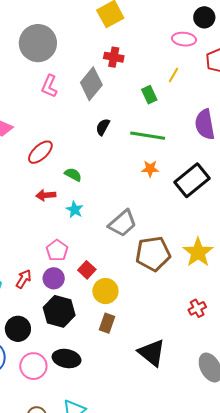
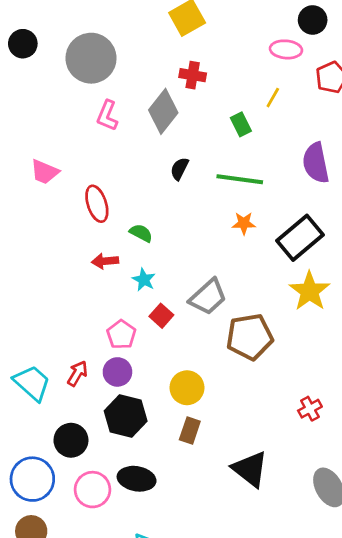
red ellipse: (40, 152) -> (97, 204), turned -64
yellow star: (198, 252) -> (310, 291), moved
red square: (87, 270) -> (161, 316), moved

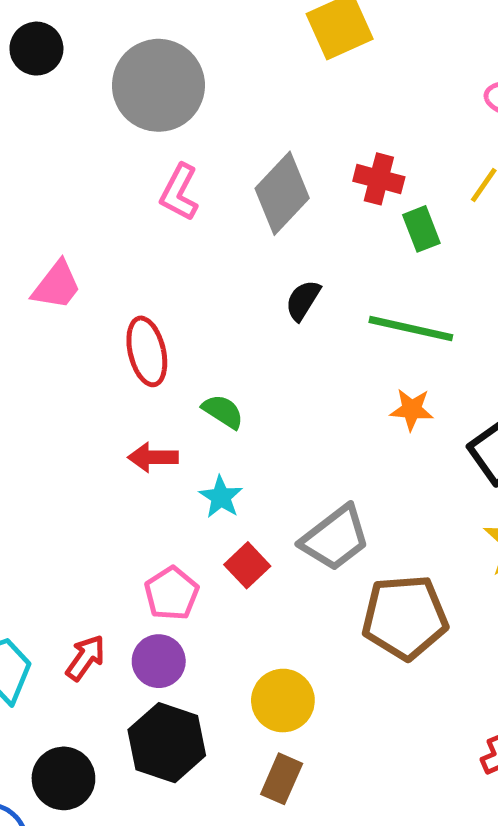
red cross: (193, 75) -> (379, 179), moved
pink trapezoid: (45, 172) -> (57, 285), turned -80

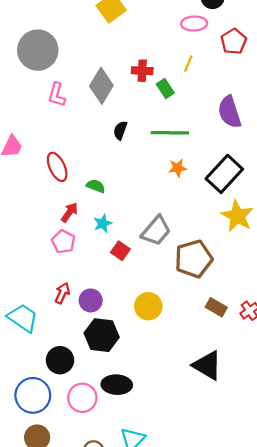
red arrow: (153, 457) -> (70, 212), turned 138
cyan star: (221, 497) -> (103, 223), turned 30
pink pentagon: (171, 594) -> (63, 242), moved
red arrow: (85, 658) -> (62, 293), moved
brown rectangle: (282, 779) -> (216, 307), moved, turned -72

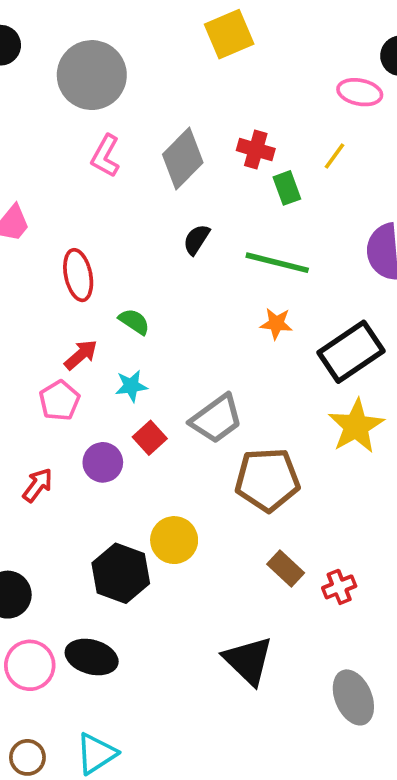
purple circle: (91, 300) -> (103, 462), moved
black hexagon: (102, 335) -> (121, 573), moved

